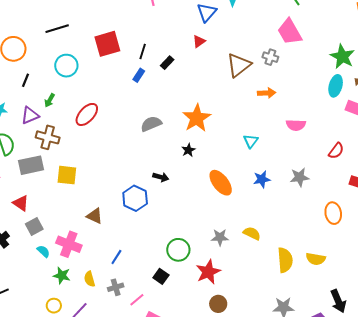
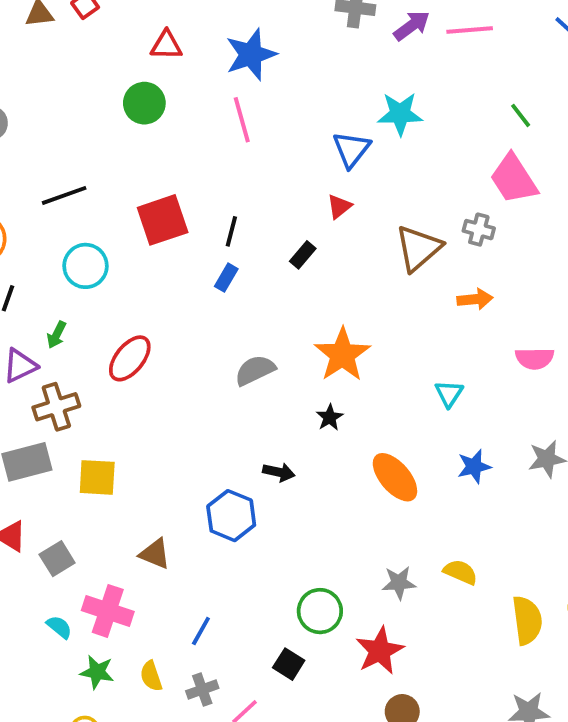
black rectangle: (167, 63) -> (303, 255), moved
brown cross: (48, 137) -> (56, 407), turned -30
gray square: (34, 226) -> (57, 559), moved

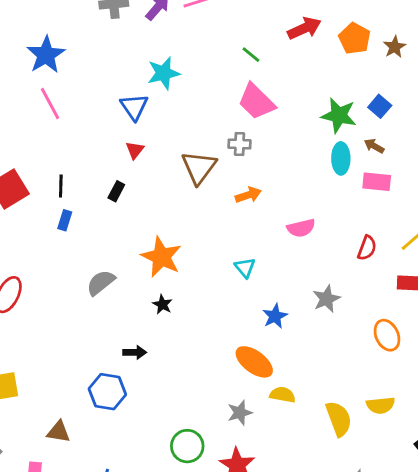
orange ellipse: (395, 477) -> (254, 362), moved

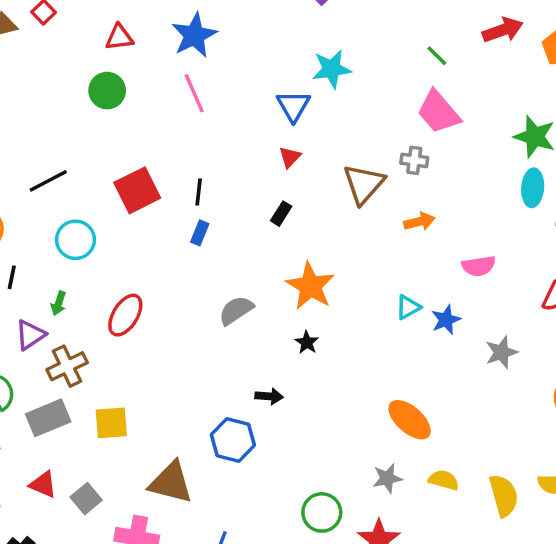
black rectangle: (116, 191) -> (281, 214), moved
cyan triangle: (245, 268) -> (408, 307), turned 35
blue star: (275, 316) -> (446, 320), moved
yellow semicircle: (283, 395) -> (444, 480), moved
brown triangle: (59, 432) -> (171, 483), size x1.6

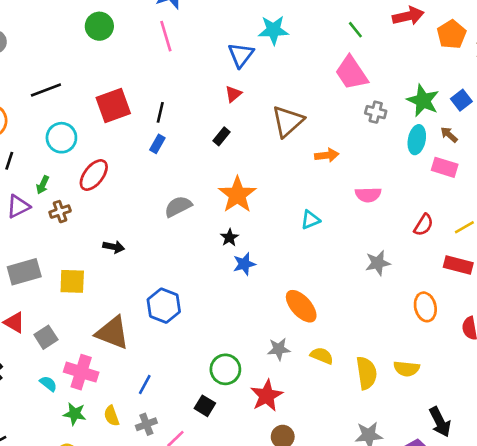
gray cross: (414, 160) -> (376, 112), moved
red ellipse: (125, 315) -> (94, 175), moved
blue star: (446, 320) -> (244, 264), moved
brown cross: (67, 366) -> (60, 212), moved, size x0.7
black arrow: (269, 396) -> (114, 247), moved

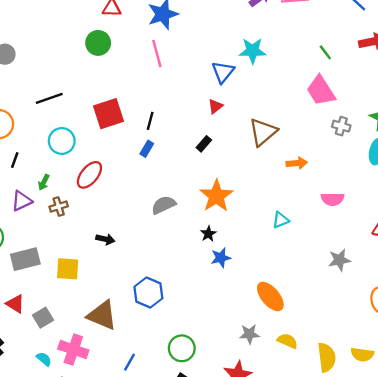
green circle: (225, 369) -> (182, 348), moved

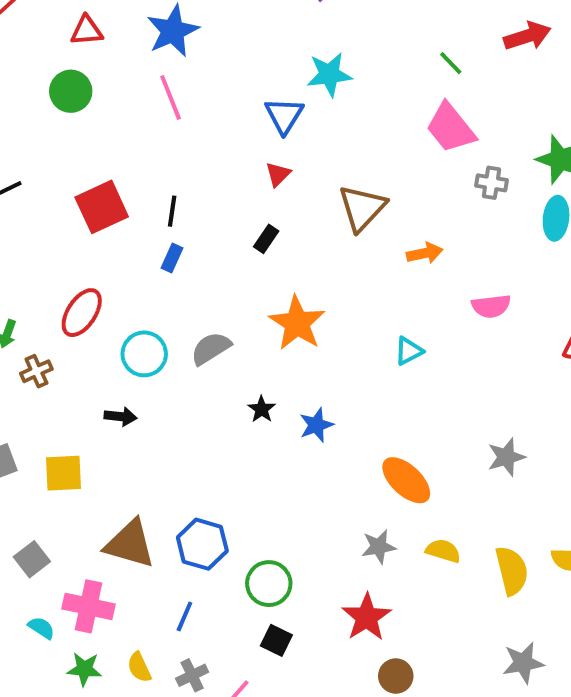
cyan circle: (62, 141) -> (144, 354), moved
black star: (208, 234) -> (262, 409), moved
gray star: (339, 260) -> (506, 457), moved
blue hexagon: (148, 293) -> (202, 544), moved

